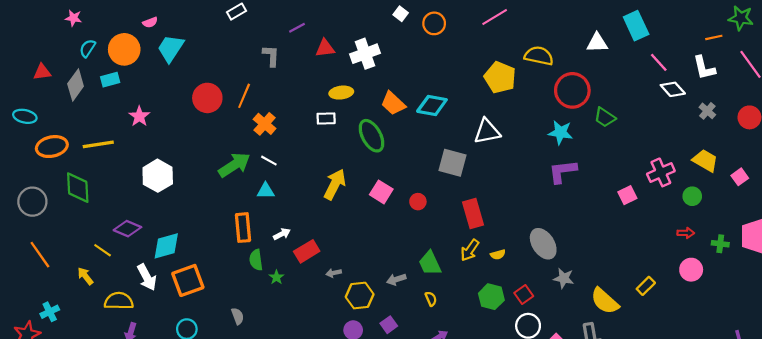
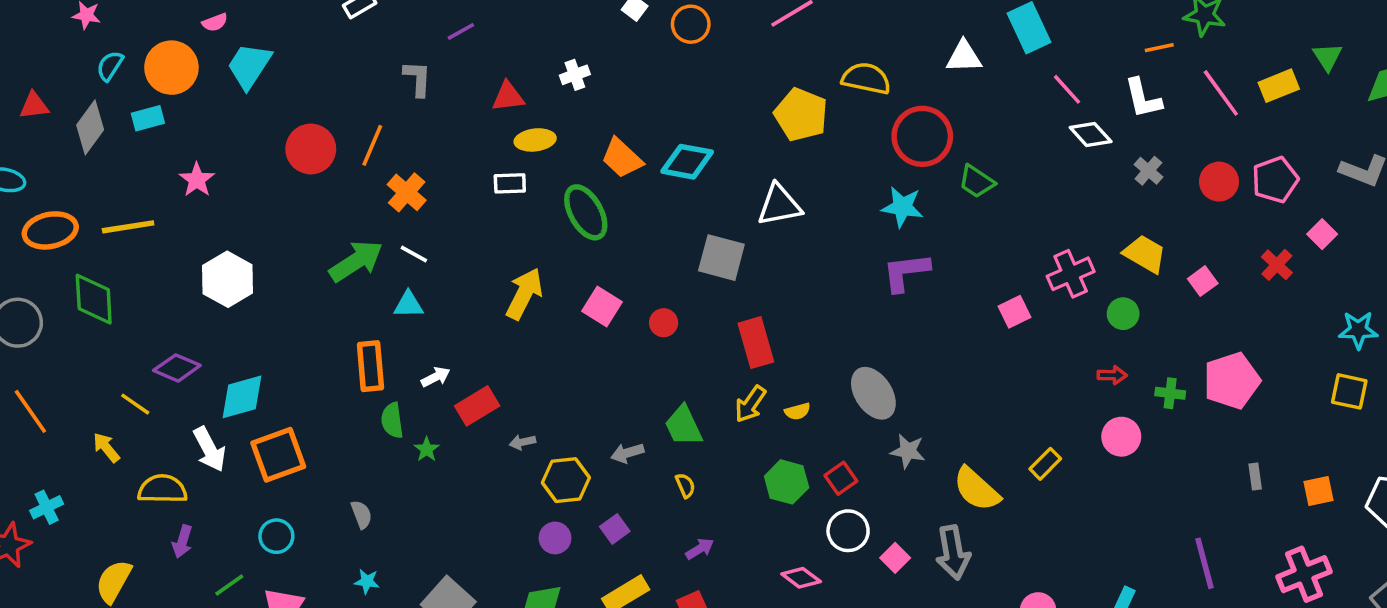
red triangle: (325, 48) -> (508, 97), moved
white cross: (365, 54) -> (575, 75), size x0.6

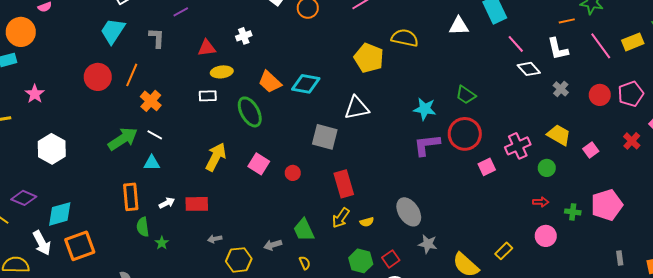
cyan trapezoid: (249, 66) -> (113, 31), moved
red circle: (922, 136) -> (465, 134), moved
red rectangle: (477, 406) -> (197, 204), moved, turned 30

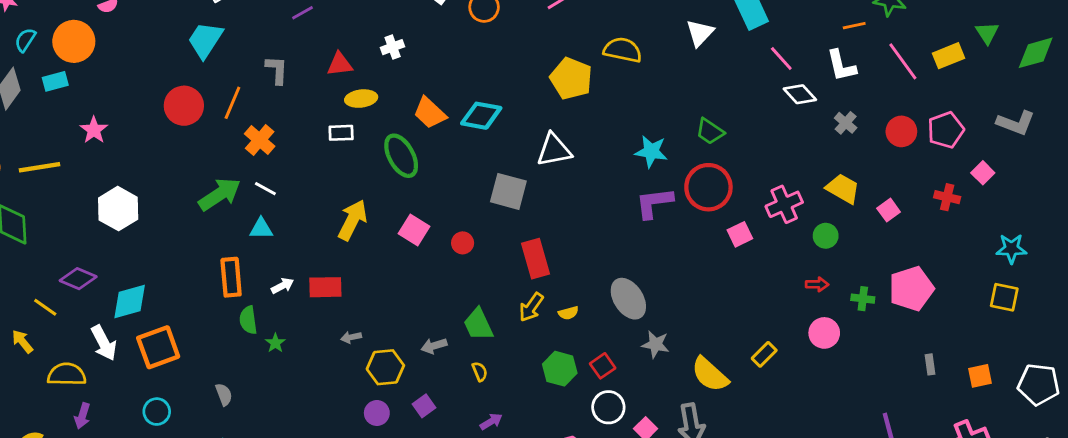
white triangle: (459, 26) -> (700, 33), turned -45
gray L-shape: (157, 38) -> (277, 70), moved
red cross: (632, 141) -> (947, 197), turned -30

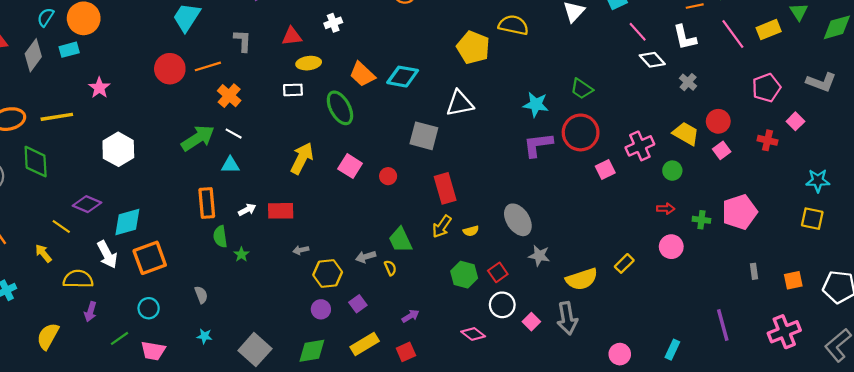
orange line: (232, 103) -> (208, 66), turned 50
red circle: (901, 131) -> (718, 121), moved
yellow semicircle: (480, 372) -> (390, 268), moved
yellow semicircle: (710, 374) -> (582, 279), turned -60

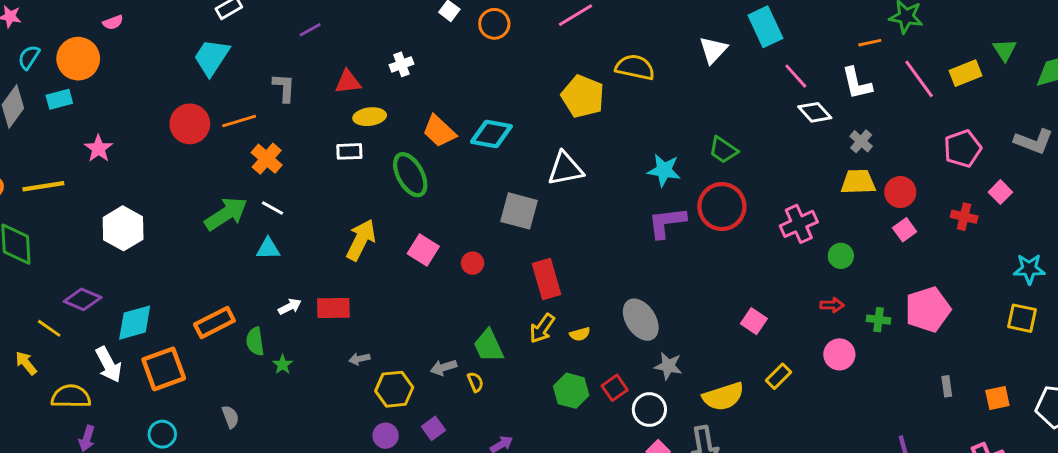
yellow trapezoid: (686, 134) -> (858, 182), moved, turned -32
pink square: (605, 169) -> (754, 321), moved, turned -30
orange rectangle: (207, 203) -> (214, 323), moved, turned 68
white circle: (502, 305) -> (649, 410), moved

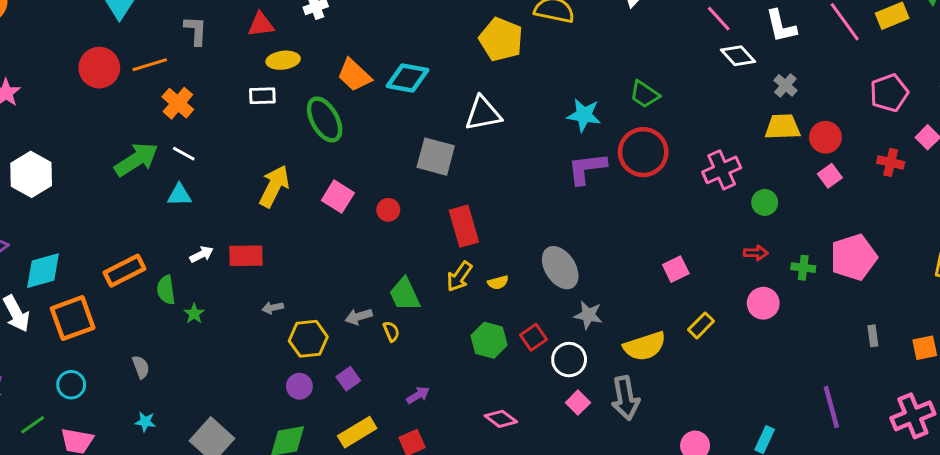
pink square: (754, 321) -> (676, 269), turned 30

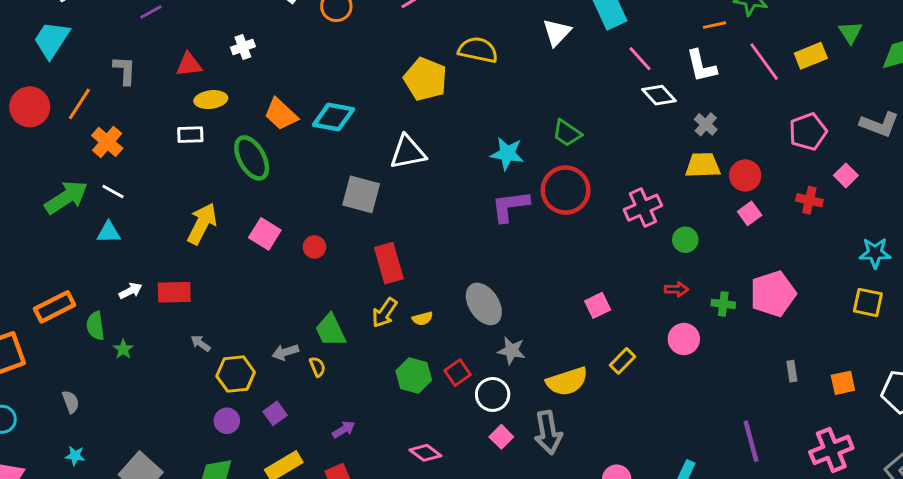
orange line: (150, 65) -> (79, 104), turned -40
gray arrow: (273, 308) -> (201, 343), turned 48

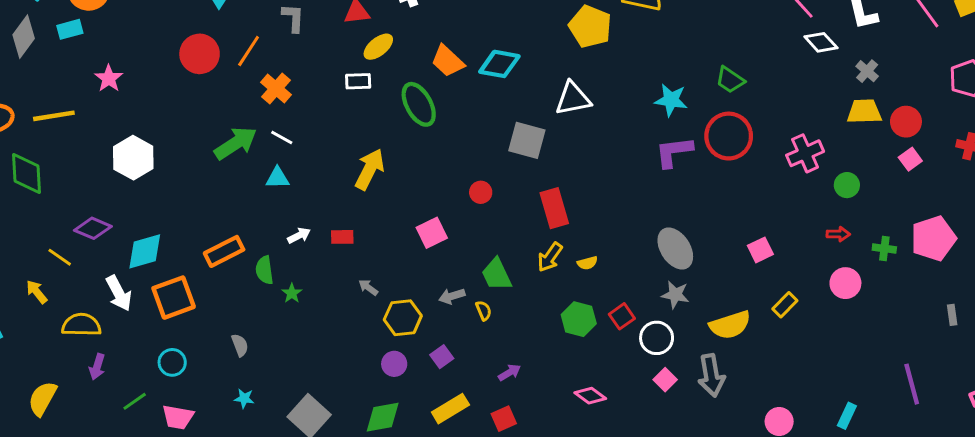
yellow ellipse: (211, 100) -> (378, 47), turned -32
pink square: (265, 234) -> (432, 233), moved, turned 32
red rectangle: (174, 292) -> (342, 237), size x0.7
gray ellipse: (484, 304) -> (675, 249), moved

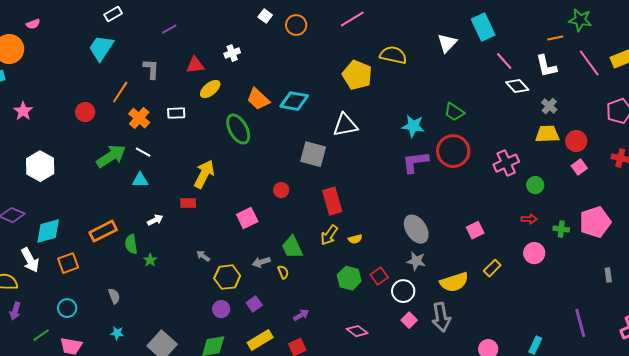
red circle: (200, 54) -> (85, 112), moved, size x0.7
white rectangle: (358, 81) -> (176, 113), moved
red rectangle: (342, 237) -> (188, 203), moved
orange square: (174, 298) -> (68, 263), size x0.7

